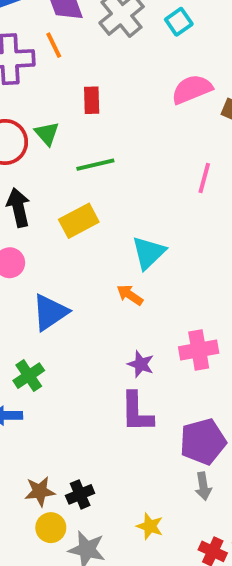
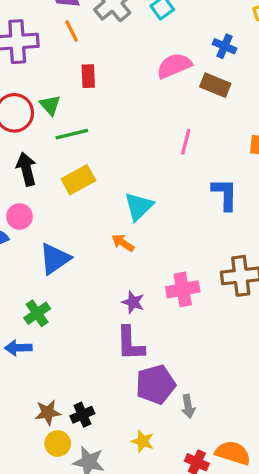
orange line: (54, 45) -> (72, 31), moved
green line: (95, 165) -> (72, 134), moved
purple pentagon: (203, 442) -> (156, 385), moved

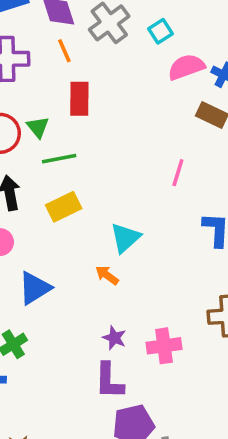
pink semicircle: (174, 66) -> (186, 67), moved
red rectangle: (88, 76) -> (79, 99), size x1.4
pink cross: (183, 289) -> (164, 346), moved

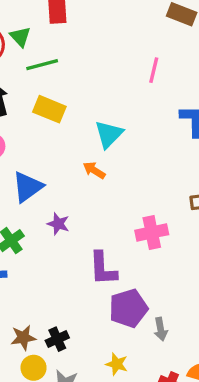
yellow rectangle: (64, 207) -> (49, 109), turned 52
purple star: (114, 338) -> (58, 224), moved

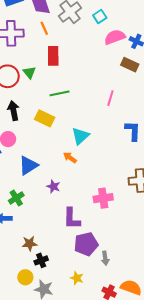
green line: (42, 65) -> (60, 93), moved
purple star: (58, 224) -> (53, 186), moved
brown star: (23, 338) -> (30, 244), moved

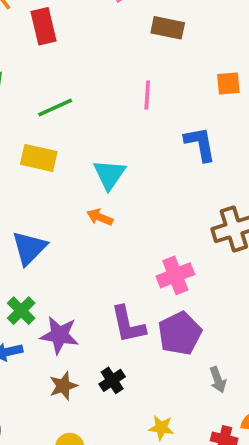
red rectangle: (53, 56) -> (44, 26), moved
purple star: (53, 186) -> (59, 335), moved, size x1.5
purple pentagon: (86, 244) -> (180, 333), moved
gray arrow: (105, 258) -> (218, 380), moved
black cross: (41, 260) -> (112, 380), moved

